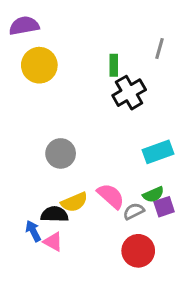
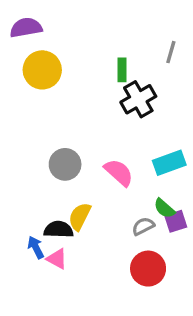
green semicircle: (153, 195) -> (164, 208), turned 65
pink semicircle: (111, 196) -> (119, 173), moved
yellow semicircle: (74, 202) -> (80, 216), turned 140

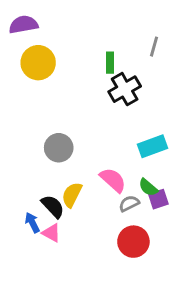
pink semicircle: (119, 173) -> (113, 180), moved
black semicircle: (59, 229) -> (53, 206), turned 45

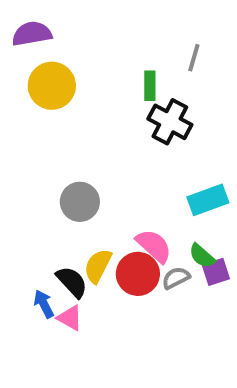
gray line: (154, 47) -> (194, 58), moved
black cross: (125, 89) -> (170, 122), turned -32
red circle: (133, 242) -> (138, 274), moved

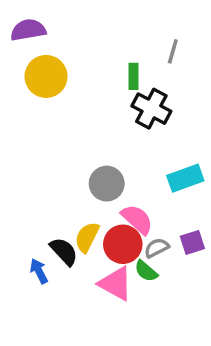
gray circle: (80, 202) -> (107, 184), moved
green semicircle: (202, 256) -> (146, 271), moved
pink triangle: (70, 318) -> (116, 284), moved, size x1.5

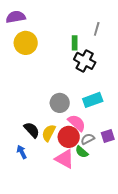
cyan rectangle: (185, 178) -> (93, 100), moved
black semicircle: (64, 251) -> (32, 130), moved

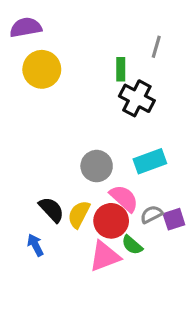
gray semicircle: (88, 139) -> (151, 214), moved
pink triangle: (65, 159) -> (105, 256), turned -50

